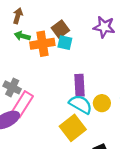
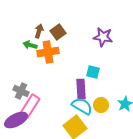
brown arrow: (18, 16) -> (39, 31), moved
brown square: (60, 29) -> (58, 32), moved
cyan square: (65, 43) -> (93, 72), moved

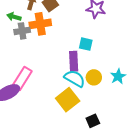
green arrow: (30, 45) -> (14, 17), moved
gray cross: (21, 91) -> (22, 31), moved, turned -35

